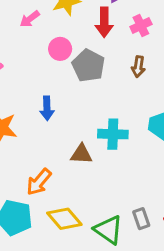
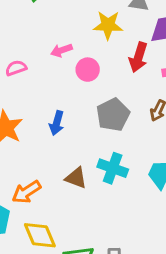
pink arrow: (30, 19) -> (61, 50), moved
gray pentagon: (88, 66) -> (113, 115), moved

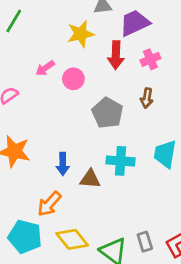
blue arrow: (57, 123) -> (63, 164), moved

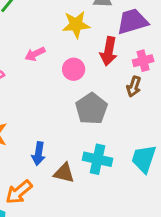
pink circle: (73, 79) -> (74, 69), moved
brown arrow: (147, 98) -> (134, 86), moved

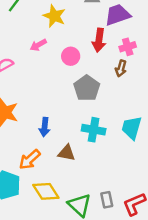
yellow star: (76, 25) -> (54, 16), moved, turned 30
brown triangle: (64, 173) -> (67, 153), moved

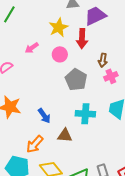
yellow star: (54, 16) -> (58, 27), moved, turned 30
pink cross: (128, 47) -> (111, 76), moved
blue arrow: (45, 127) -> (44, 116), turned -35

